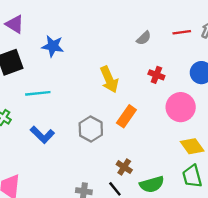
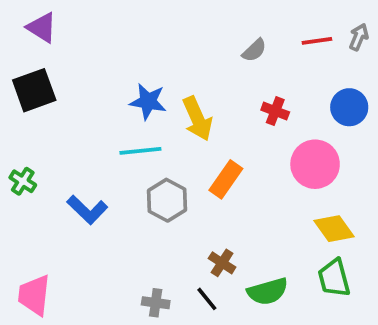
blue star: (53, 46) -> (148, 102), moved
cyan line: (38, 93) -> (140, 151), moved

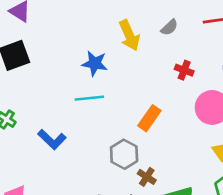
yellow arrow: (197, 119) -> (129, 35), moved
gray hexagon: (167, 200) -> (124, 154), moved

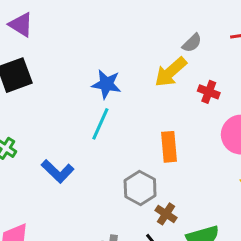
yellow arrow: (129, 35) -> (171, 72), moved, turned 72
cyan line: (89, 98) -> (100, 124), turned -60
orange rectangle: (149, 118) -> (169, 147), turned -40

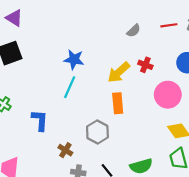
yellow arrow: (171, 72) -> (119, 72), moved
blue L-shape: (58, 171) -> (40, 120), turned -130
brown cross: (166, 214) -> (65, 150), moved

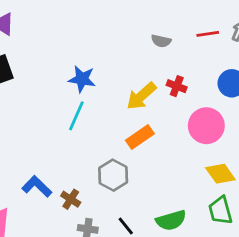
gray semicircle: (134, 31) -> (161, 41), turned 56
orange rectangle: (118, 103) -> (140, 137), turned 60
blue L-shape: (40, 120) -> (37, 186), moved, turned -50

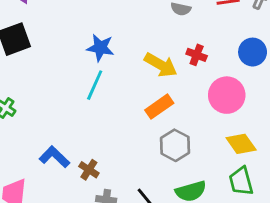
yellow arrow: (141, 96) -> (161, 65), turned -108
gray hexagon: (113, 175) -> (175, 145), moved

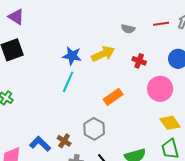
yellow arrow: (161, 65) -> (103, 54), moved, turned -55
gray hexagon: (175, 145) -> (94, 129), moved
blue L-shape: (54, 157) -> (40, 144), moved

